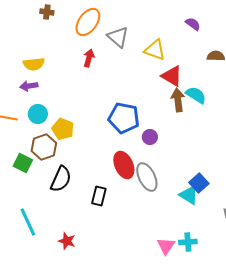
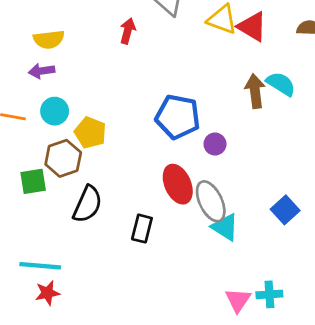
red triangle: (172, 76) -> (252, 27), moved
green square: (23, 163) -> (33, 181), turned -36
cyan triangle: (189, 195) -> (225, 227), moved
cyan line: (28, 222) -> (40, 266), turned -60
red star: (67, 241) -> (47, 293), moved, turned -30

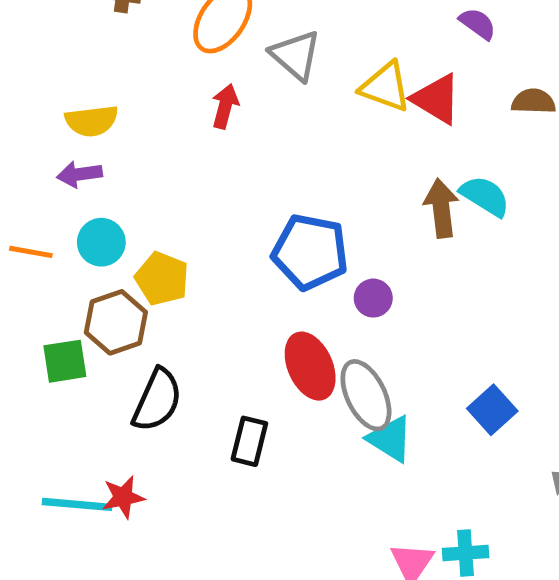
red star: (47, 293) -> (123, 497), moved

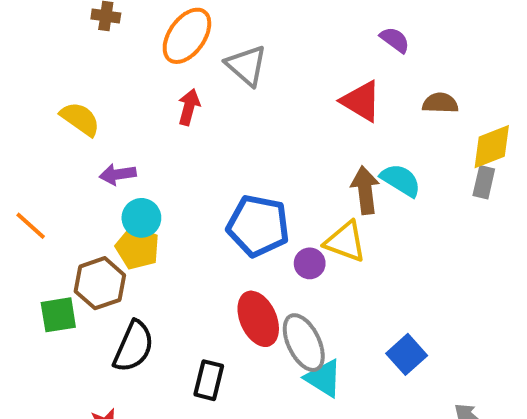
yellow triangle: (385, 87) -> (345, 242), moved
yellow semicircle: (92, 121) -> (80, 119), turned -138
purple arrow: (79, 174) -> (118, 174), moved
cyan circle: (101, 242) -> (141, 218), moved
orange line: (31, 252) -> (31, 226), turned 32

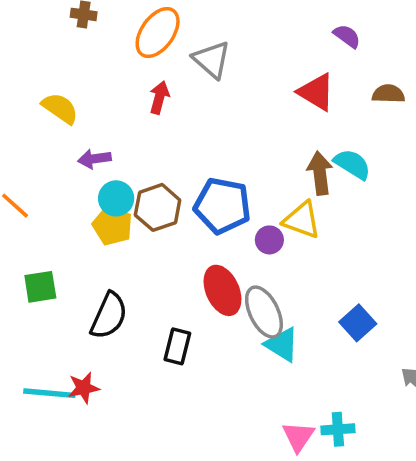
brown hexagon: (100, 283) -> (158, 207), moved

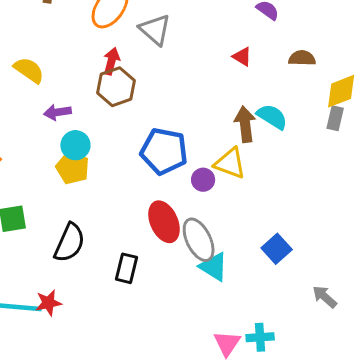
red triangle: (316, 92) -> (242, 57), size x0.6
brown hexagon: (158, 207) -> (116, 87), moved

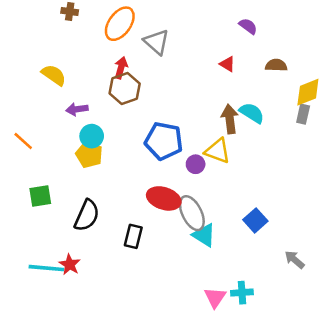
red ellipse: (164, 222) -> (164, 198), turned -48
red star: (48, 303) -> (70, 264), turned -30

